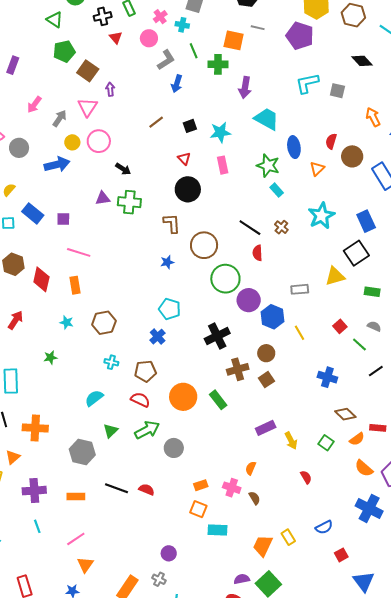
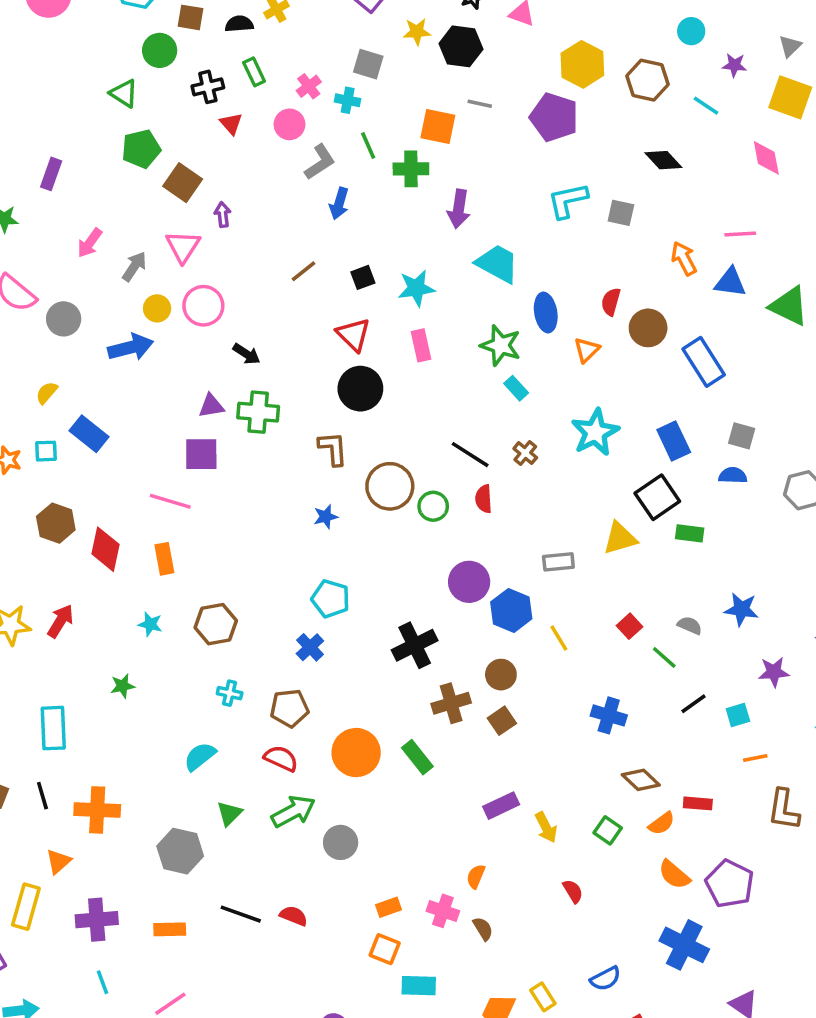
red triangle: (184, 159) -> (353, 335), size x1.5
purple square: (63, 219) -> (201, 454), moved, size x1.5
green circle: (225, 279) -> (433, 506), moved, size x0.6
green rectangle: (372, 292) -> (690, 533), moved

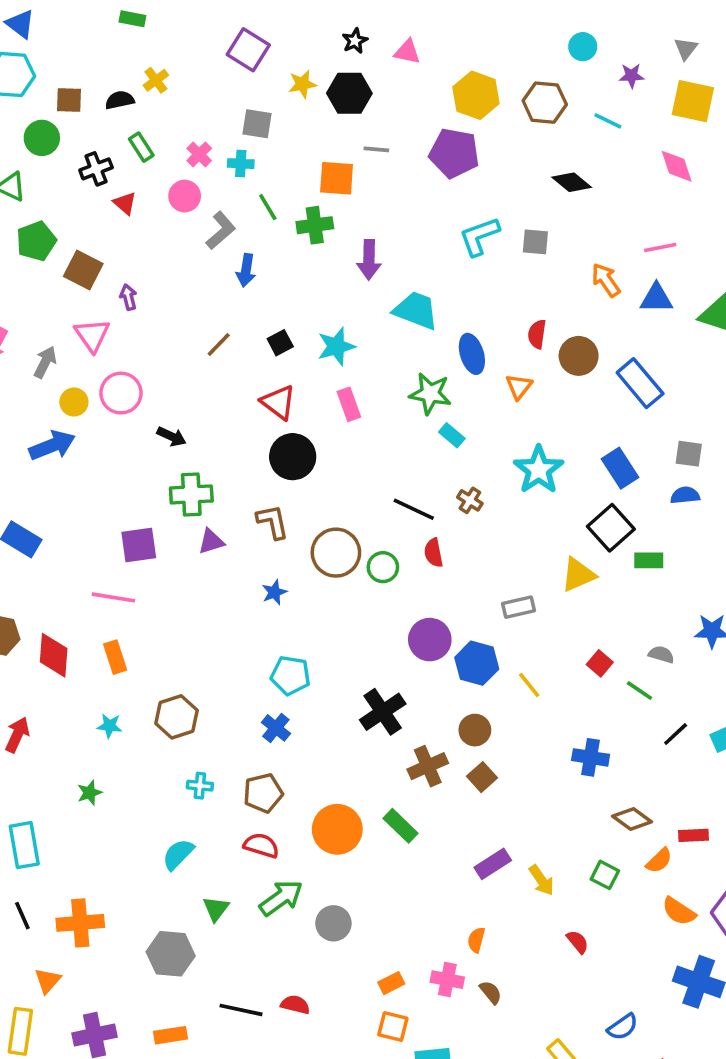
purple triangle: (211, 406) -> (211, 542), moved

